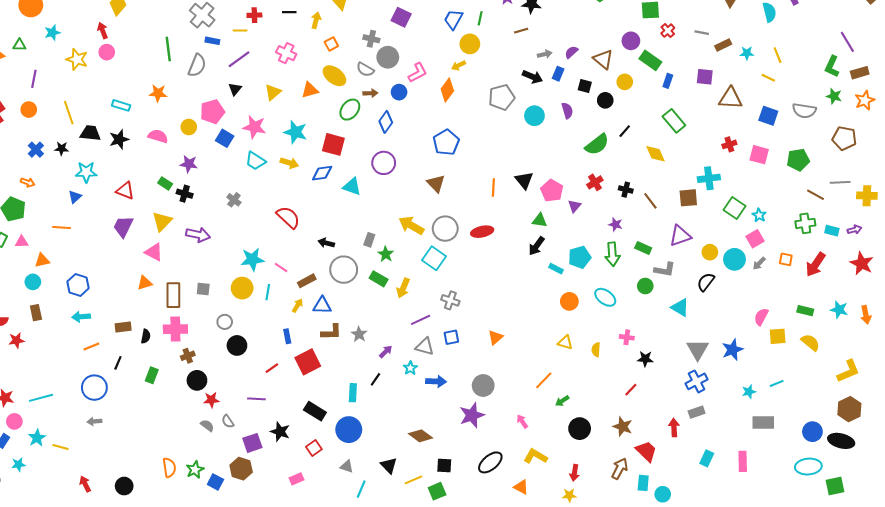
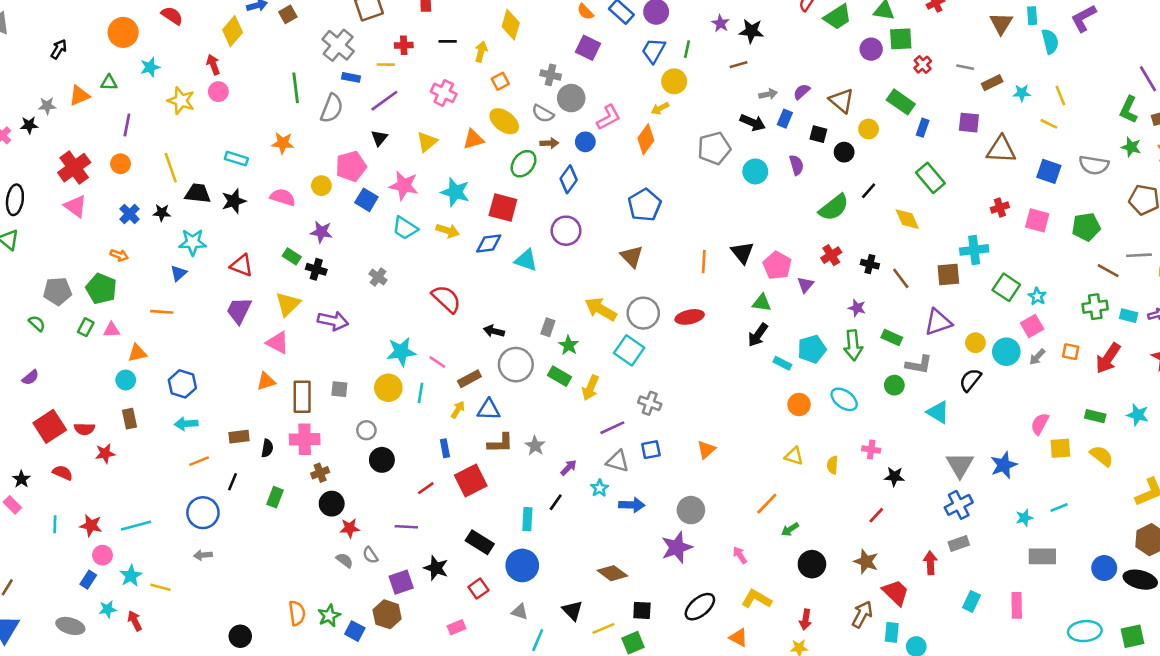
purple circle: (631, 41) -> (871, 49), moved
cyan ellipse: (808, 467) -> (1085, 631), moved
red arrow: (85, 484) -> (135, 621), moved

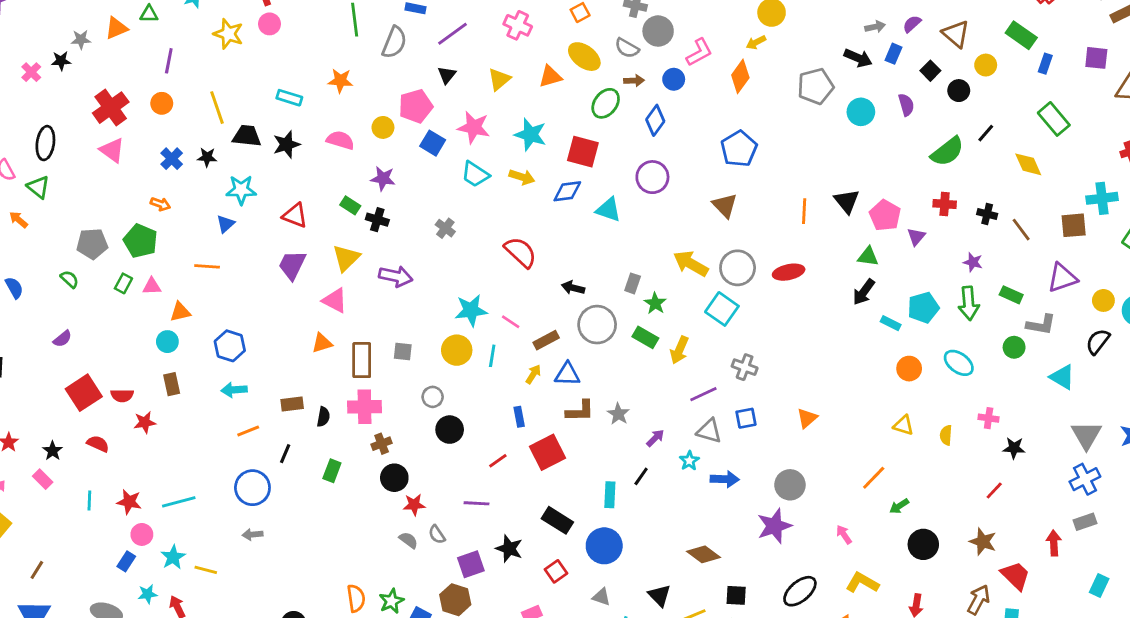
black square: (818, 134) -> (930, 71), turned 30
red cross: (831, 255) -> (945, 204), turned 36

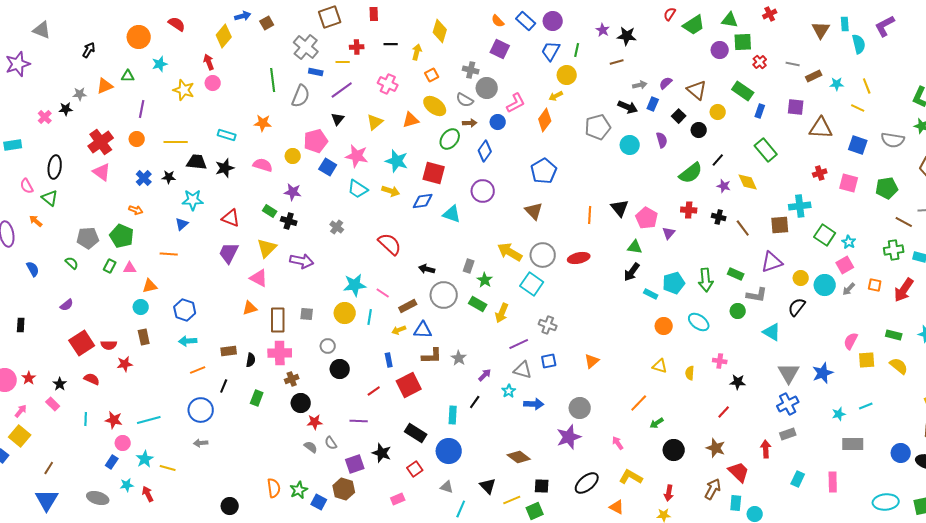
yellow line: (217, 108) -> (176, 142), turned -70
purple star: (973, 262) -> (724, 186), moved
yellow arrow: (533, 374) -> (399, 330), turned -144

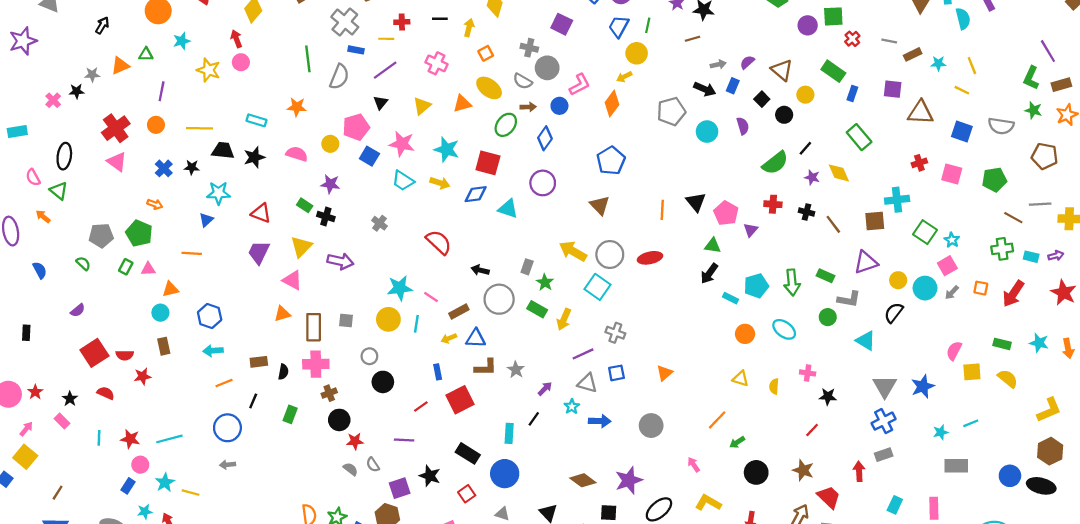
purple star: (569, 437) -> (629, 480), moved

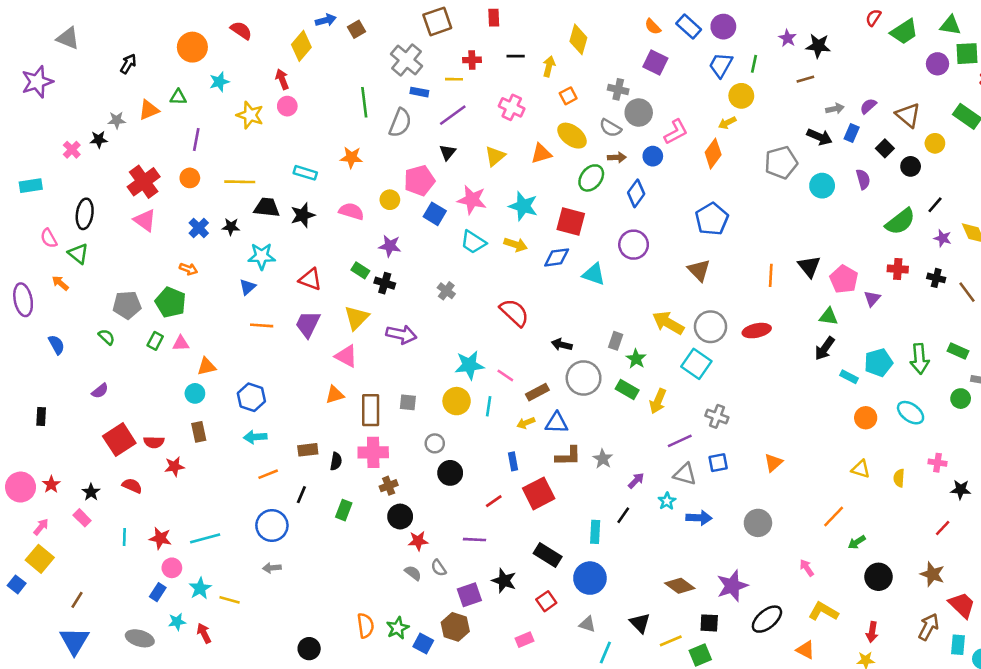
orange line: (192, 253) -> (262, 325), moved

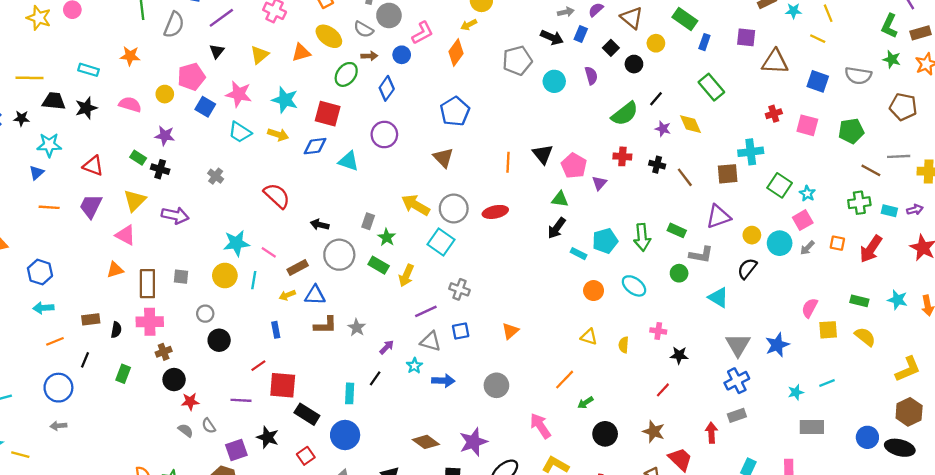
red square: (539, 493) -> (283, 385), moved, turned 32
pink arrow: (807, 568) -> (540, 426), size x1.6

